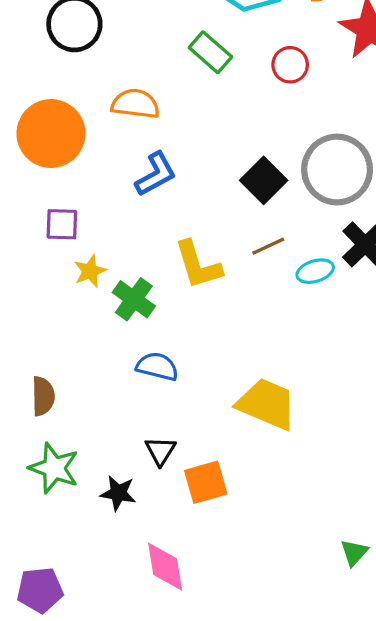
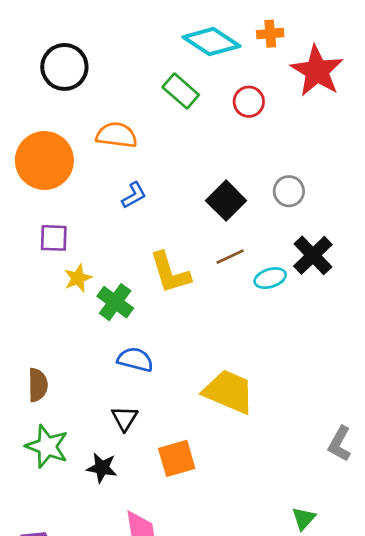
gray circle: (337, 170) -> (289, 191), size x0.5
blue L-shape: (156, 174) -> (134, 195), size x0.7
black triangle: (160, 451) -> (125, 418), moved

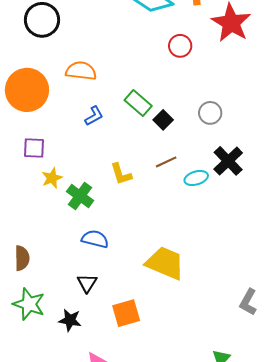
green rectangle: (181, 91) -> (138, 103), moved
black square: (226, 201) -> (163, 120), size x0.7
yellow L-shape: (170, 273) -> (121, 174), size x0.7

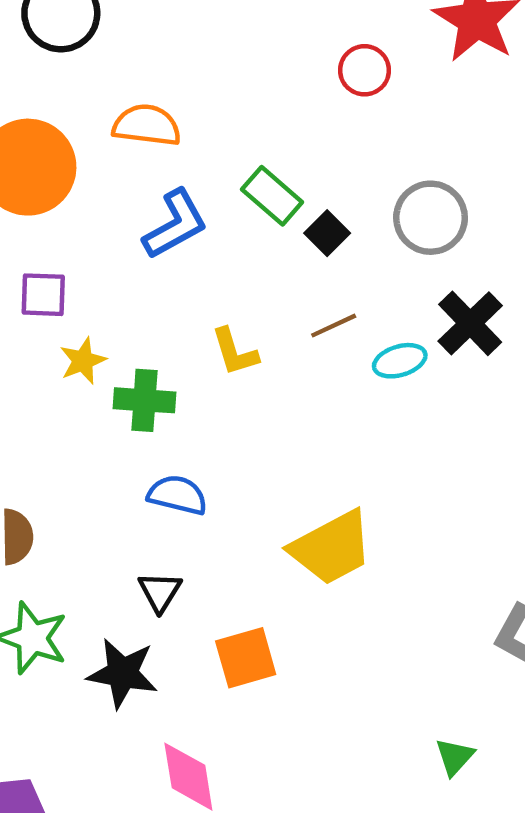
gray circle: (210, 113) -> (431, 218), size x1.4
blue L-shape: (94, 116) -> (175, 224), size x1.6
green cross: (80, 196) -> (144, 400), turned -32
yellow trapezoid: (165, 263) -> (332, 548), turned 129
black star: (70, 320) -> (122, 673), size x1.4

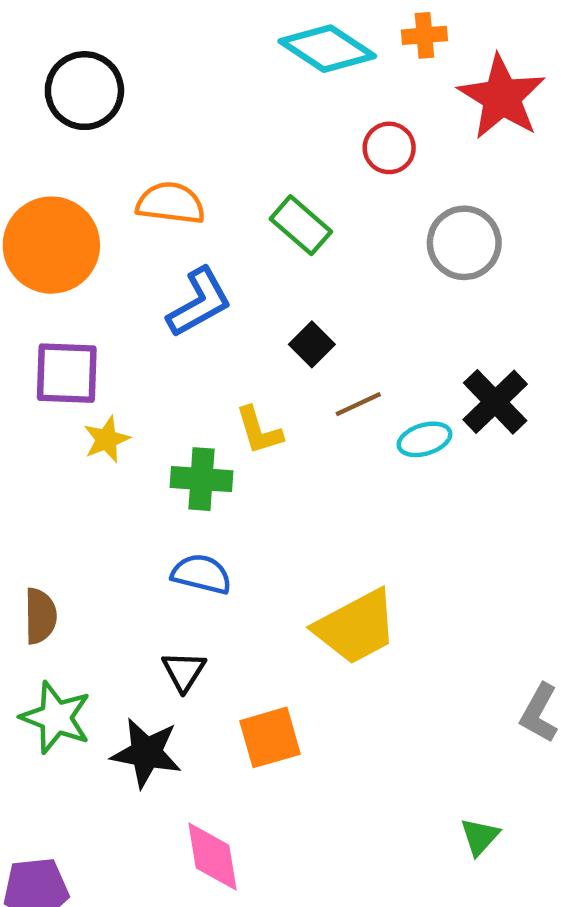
green rectangle: (272, 196) -> (301, 225), moved
gray circle: (431, 218) -> (464, 243), moved
black square: (327, 233) -> (312, 344), moved
purple square: (43, 295) -> (67, 373), size x1.4
green cross: (144, 400) -> (201, 479), moved

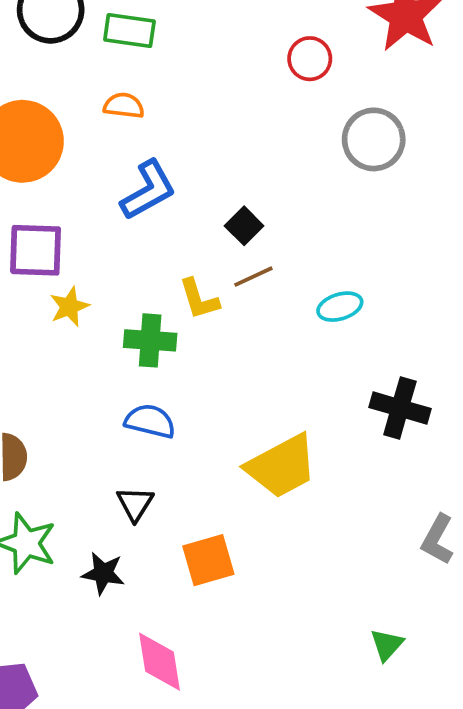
orange semicircle: (171, 203) -> (124, 106), size x0.7
green rectangle: (301, 225) -> (129, 30), moved, turned -33
black cross: (495, 402) -> (400, 408), moved, turned -30
brown line: (358, 404) -> (253, 277), moved
black star: (146, 753) -> (103, 573), size x0.7

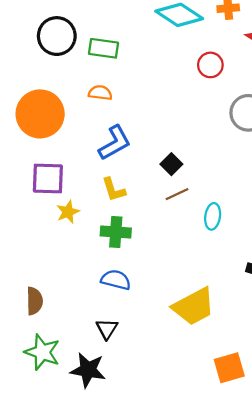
yellow L-shape: (199, 299) -> (114, 190), moved
cyan ellipse: (340, 307) -> (213, 216), moved, turned -65
orange square: (208, 560) -> (229, 368), moved
black star: (103, 573) -> (88, 370), size x1.4

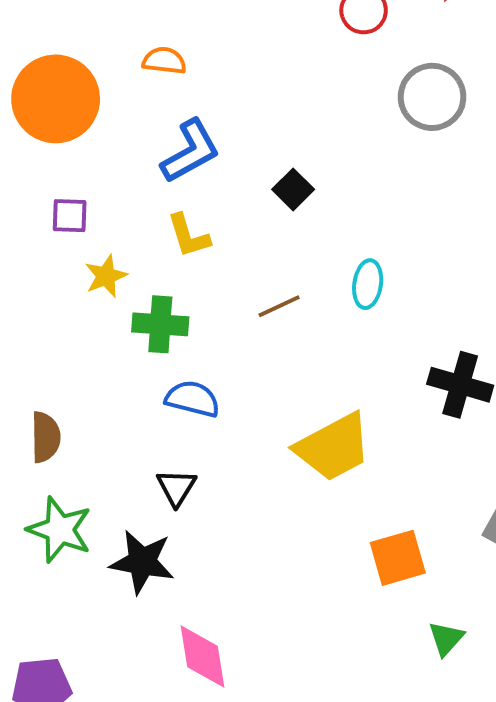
purple square: (48, 179) -> (70, 216), size x0.6
brown line: (177, 194) -> (279, 306), moved
green cross: (116, 232) -> (160, 324), moved

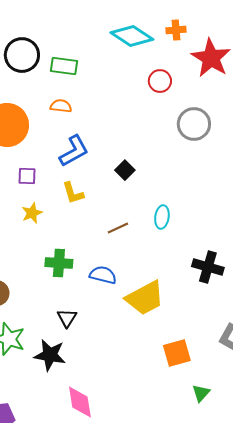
purple square: (70, 216) -> (27, 176), moved
green cross: (160, 324) -> (59, 263), moved
blue semicircle: (192, 399) -> (103, 275), moved

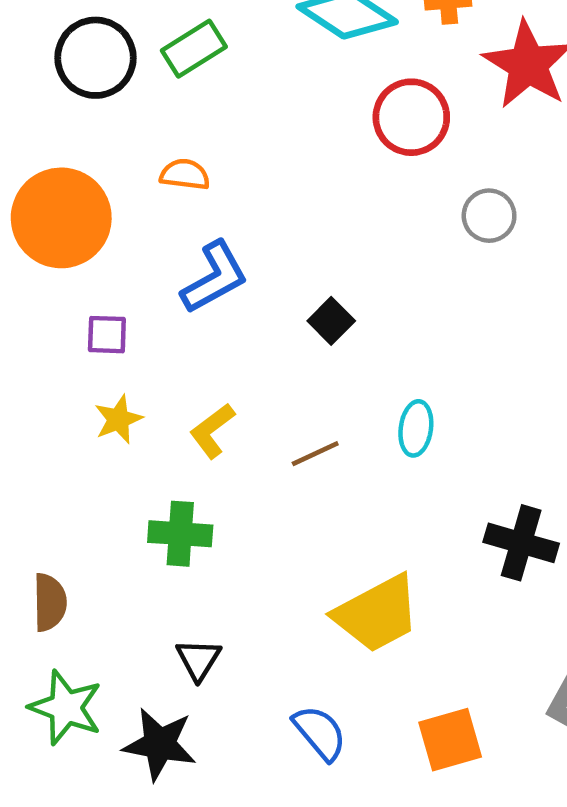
green rectangle: (64, 66) -> (194, 49), moved, turned -40
red circle: (160, 81) -> (411, 117), size x1.4
gray circle: (194, 124) -> (489, 216), size x0.7
yellow L-shape: (73, 193) -> (212, 431), moved, turned 70
blue semicircle: (103, 275) -> (320, 733), moved, turned 36

